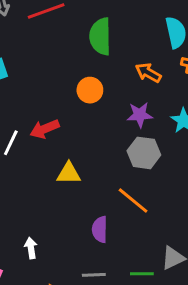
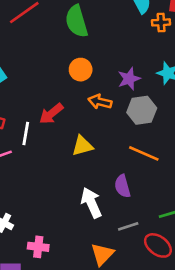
orange arrow: (148, 73) -> (100, 102), moved
white arrow: (31, 248) -> (91, 203), moved, size x1.6

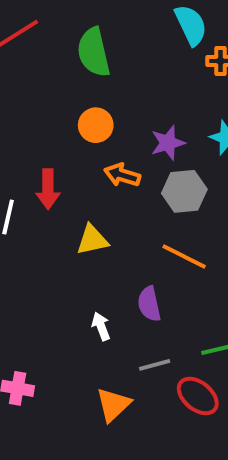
red arrow: (51, 114) -> (48, 189), turned -55
white arrow: (91, 203) -> (101, 326), size x0.6

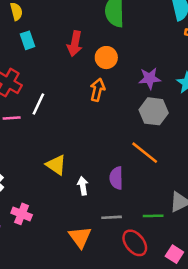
orange arrow: (122, 175) -> (97, 90), moved, turned 75
red arrow: (48, 189) -> (75, 44), moved
yellow triangle: (92, 240) -> (56, 165), moved, turned 35
orange triangle: (113, 405) -> (80, 237), turned -35

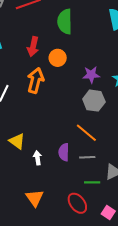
orange arrow: (97, 90) -> (35, 80), moved, size x1.4
gray line: (112, 217) -> (87, 157), moved

